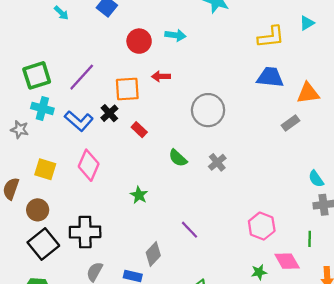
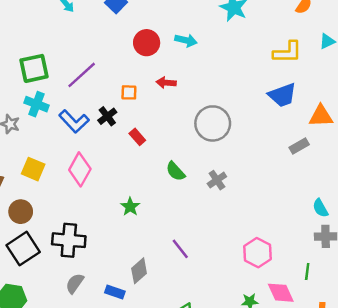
blue trapezoid: (270, 77) -> (282, 95), turned 148
orange square: (127, 89) -> (129, 92), size x0.6

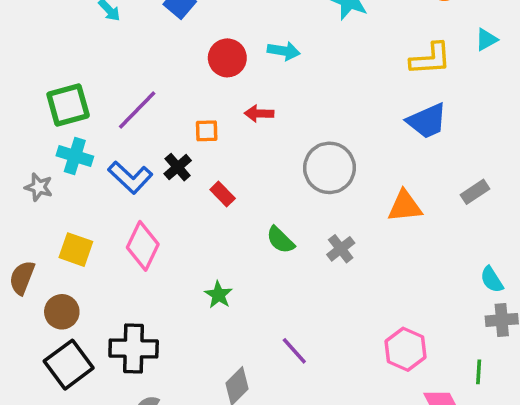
orange triangle: (321, 116) -> (405, 206), moved
gray rectangle: (299, 146) -> (475, 192), moved

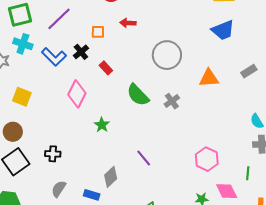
green semicircle: (280, 240) -> (138, 95), size x1.4
pink diamond: (143, 246) -> (77, 94), moved
black cross: (134, 349) -> (53, 154), size x0.6

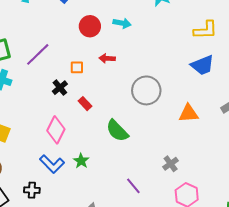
blue L-shape: (54, 57) -> (52, 164), moved
gray cross: (172, 101) -> (171, 164), moved
purple line: (144, 158) -> (133, 186), moved

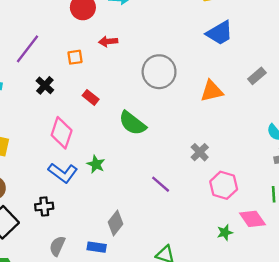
black cross: (60, 88) -> (45, 85), moved

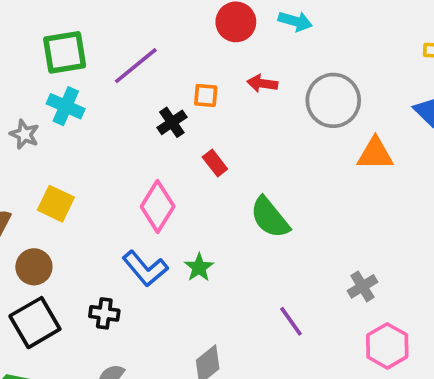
gray circle: (159, 72) -> (333, 100), moved
black cross: (45, 85) -> (172, 122), moved
orange triangle: (212, 91) -> (375, 154), moved

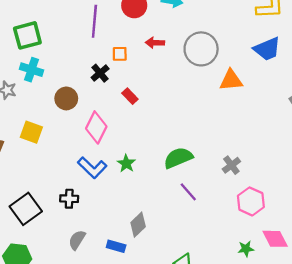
purple line: (136, 66) -> (94, 21), moved, turned -40
green semicircle: (270, 218) -> (178, 158), moved, turned 112
brown circle: (34, 267) -> (66, 98), moved

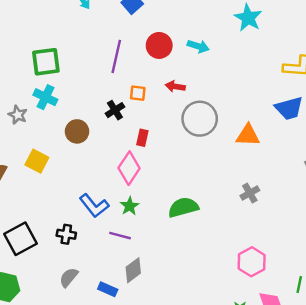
gray circle: (201, 49) -> (200, 119), moved
red rectangle: (130, 96) -> (142, 138), turned 49
pink diamond: (96, 127) -> (129, 168), moved
gray cross: (231, 165) -> (250, 193), moved
purple line: (188, 192) -> (120, 236), moved, turned -42

